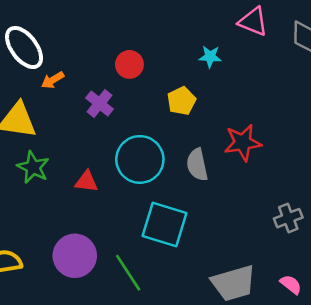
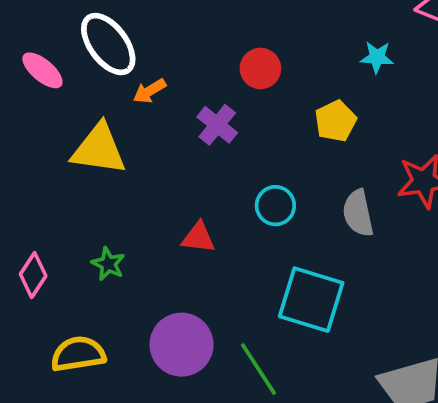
cyan circle: (140, 159) -> (275, 206), size x0.6
green star: (33, 167) -> (108, 264), moved, size x0.7

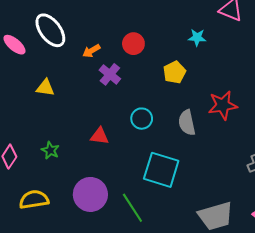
orange arrow: (150, 91) -> (91, 51), moved
yellow triangle: (99, 149) -> (45, 88), size x0.6

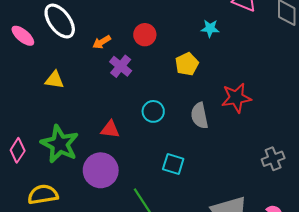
green star: (50, 150) -> (60, 144), size x2.0
cyan square: (161, 170) -> (173, 164), size x0.6
purple circle: (90, 194) -> (101, 170), moved

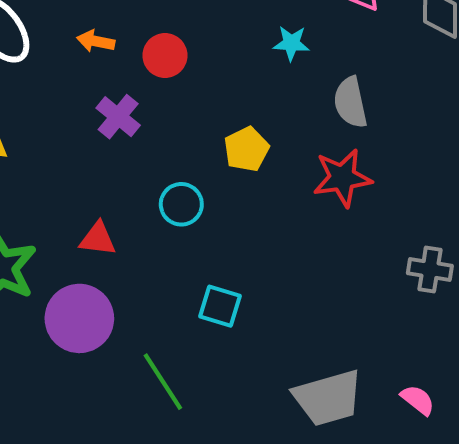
orange arrow: (102, 42) -> (96, 41), moved, turned 42
yellow pentagon: (187, 64) -> (246, 149), moved
gray semicircle: (199, 116) -> (350, 102), moved
gray cross: (273, 159) -> (430, 269), moved, turned 30

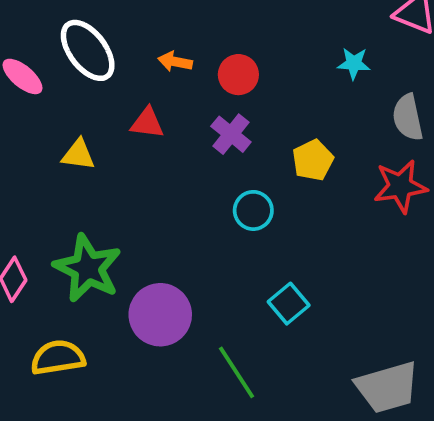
purple cross: (118, 117) -> (231, 134), moved
red triangle: (98, 239) -> (147, 123), moved
cyan square: (220, 306) -> (289, 304), turned 33

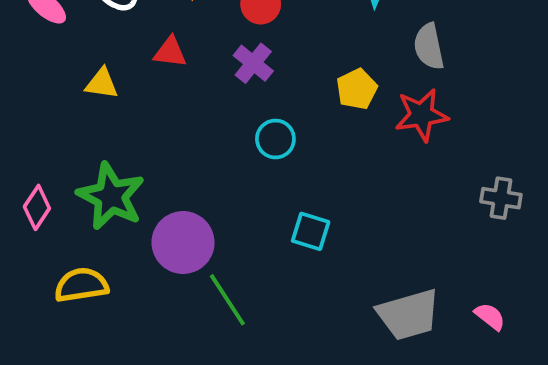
yellow pentagon: (313, 160) -> (357, 89), moved
cyan square: (289, 304) -> (311, 231), turned -33
green line: (237, 372) -> (227, 300), moved

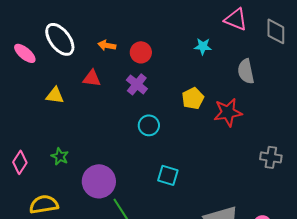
gray semicircle: (429, 47) -> (246, 71), moved
green star: (111, 196) -> (60, 156), size x0.5

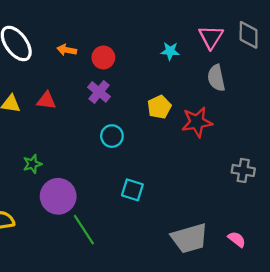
pink triangle: (236, 19) -> (211, 37), moved, turned 40
red triangle: (92, 78) -> (46, 101), moved
green star: (60, 156) -> (32, 164), moved, turned 30

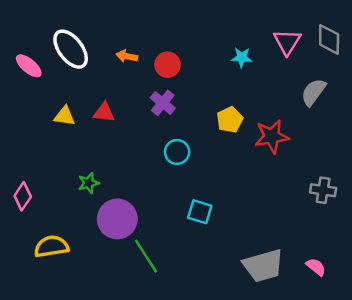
gray semicircle: (216, 78) -> (313, 92), moved, turned 48

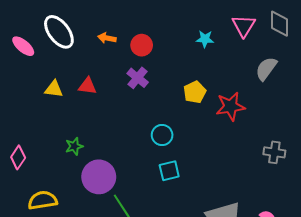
cyan circle: (177, 152) -> (162, 135), moved
cyan square: (200, 212) -> (169, 171), turned -30

